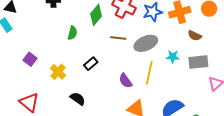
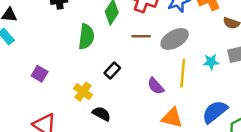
green semicircle: (72, 33) -> (86, 37), size x1.5
cyan star: (173, 57) -> (211, 62), moved
yellow cross: (58, 72) -> (83, 92), moved

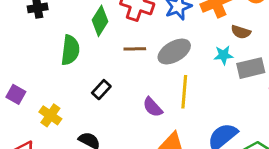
cyan star: (211, 62) -> (224, 55), moved
yellow cross: (83, 92) -> (50, 115), moved

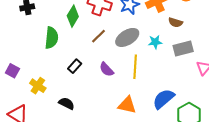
brown line: (135, 49) -> (98, 36), turned -42
cyan star: (224, 55) -> (155, 42), moved
purple semicircle: (153, 107) -> (107, 69), moved

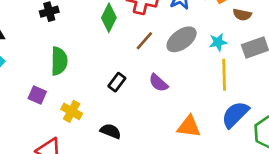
green semicircle: (51, 38) -> (59, 61), moved
yellow line: (135, 67) -> (224, 75), moved

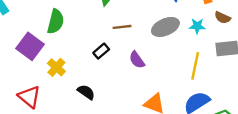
brown line: (144, 41) -> (122, 27), moved, turned 30
cyan star: (218, 42) -> (197, 26), moved
purple square: (37, 95) -> (30, 46), size x1.6

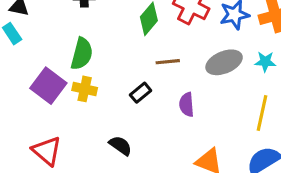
purple semicircle: (137, 60) -> (187, 105), turned 30
yellow cross: (56, 67) -> (85, 89), moved, turned -30

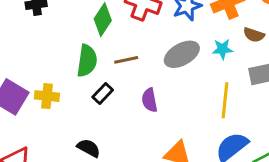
green semicircle: (82, 54) -> (87, 61), moved

